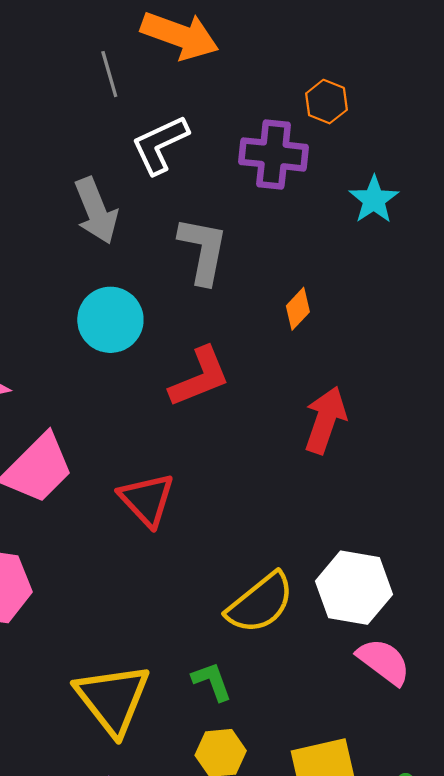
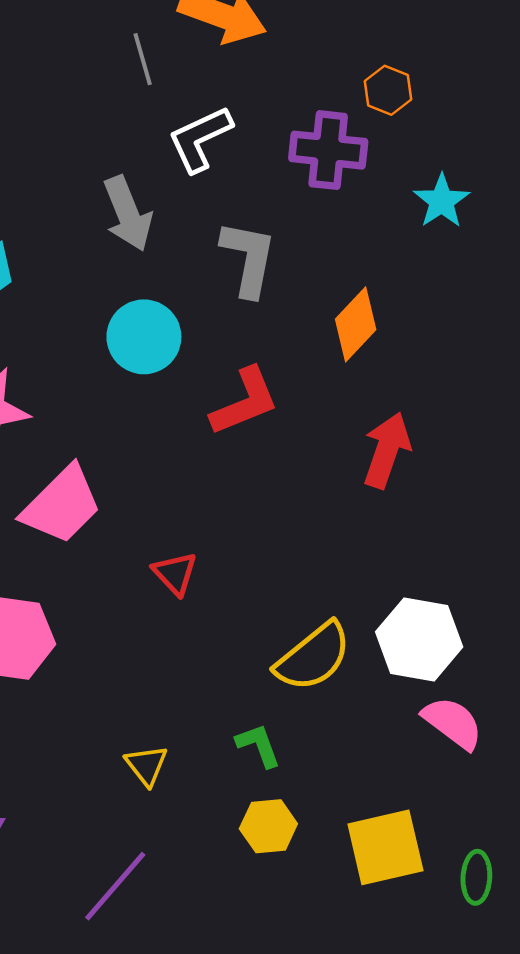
orange diamond: (298, 309) -> (356, 324), size x1.5
red triangle: (147, 499) -> (175, 573), moved, size x0.7
yellow triangle: (113, 699) -> (146, 765), size x0.5

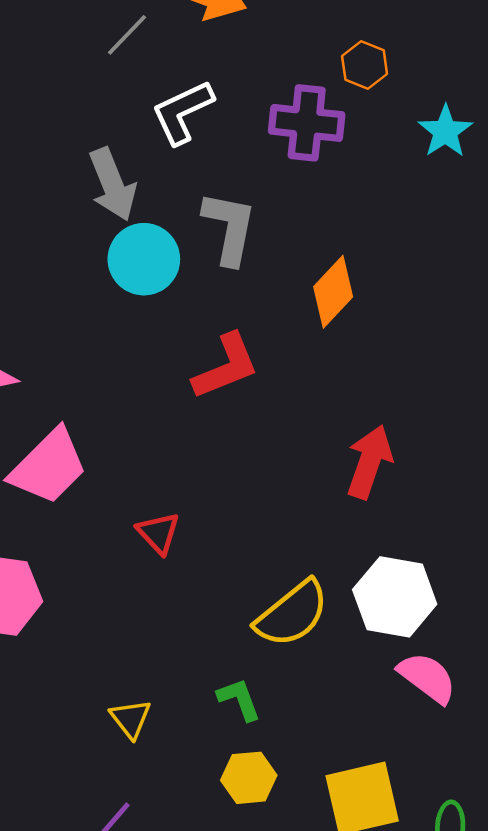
gray line: (143, 59) -> (127, 35), turned 60
cyan star: (442, 201) -> (445, 131), moved
cyan circle: (144, 337) -> (144, 259), moved
red arrow: (387, 450) -> (369, 462), moved

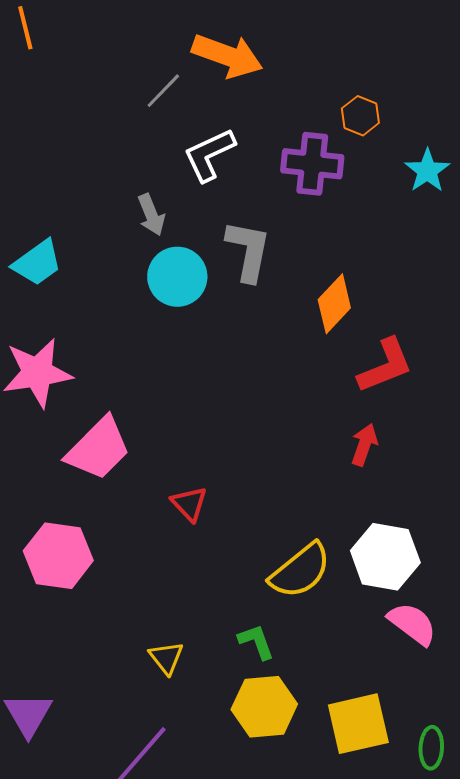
gray arrow: (112, 184) -> (151, 215), size x0.7
red L-shape: (226, 367) -> (385, 366), moved
red arrow: (369, 462) -> (364, 445), size x0.7
yellow hexagon: (249, 778) -> (264, 707), size x1.4

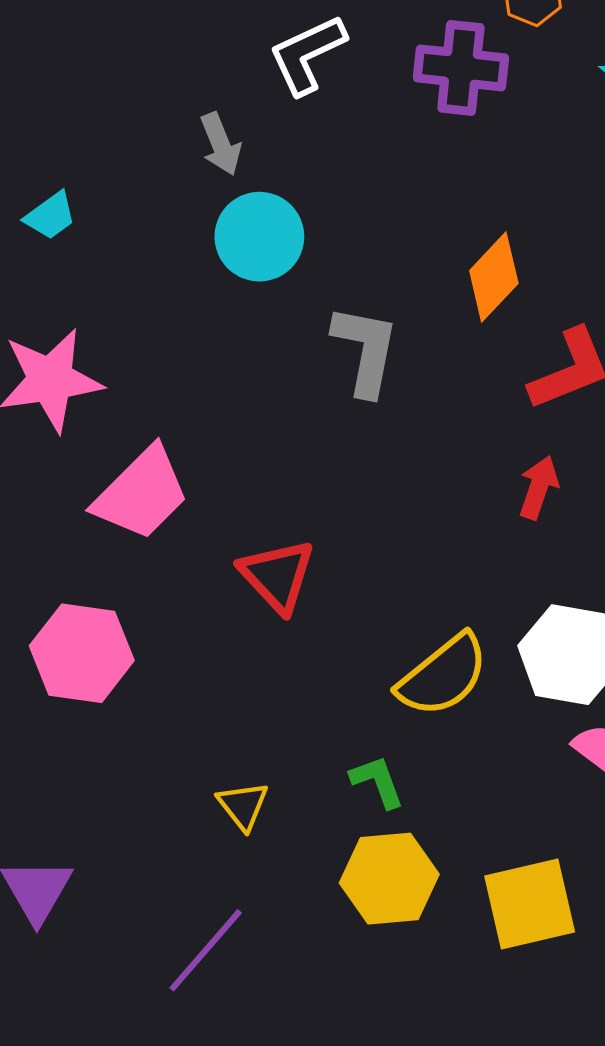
gray L-shape: (248, 251) -> (365, 350), moved
cyan trapezoid: (37, 263) -> (50, 216), size x0.7
red triangle: (189, 504) -> (277, 576), size x1.4

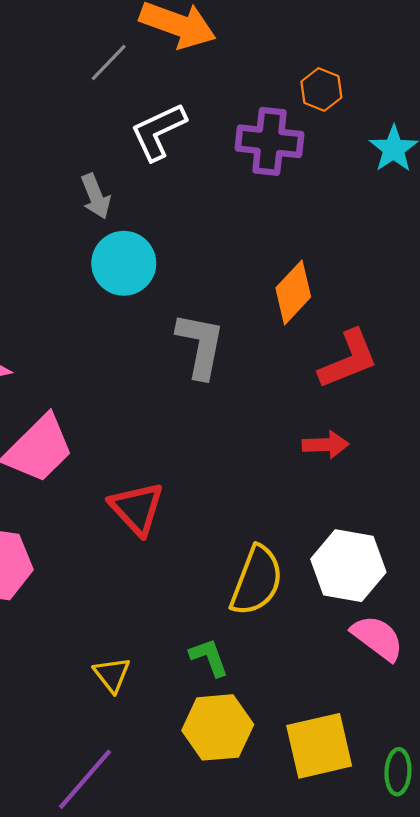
red arrow: (539, 487) -> (326, 445), turned 69
yellow semicircle: (443, 676) -> (257, 581), turned -30

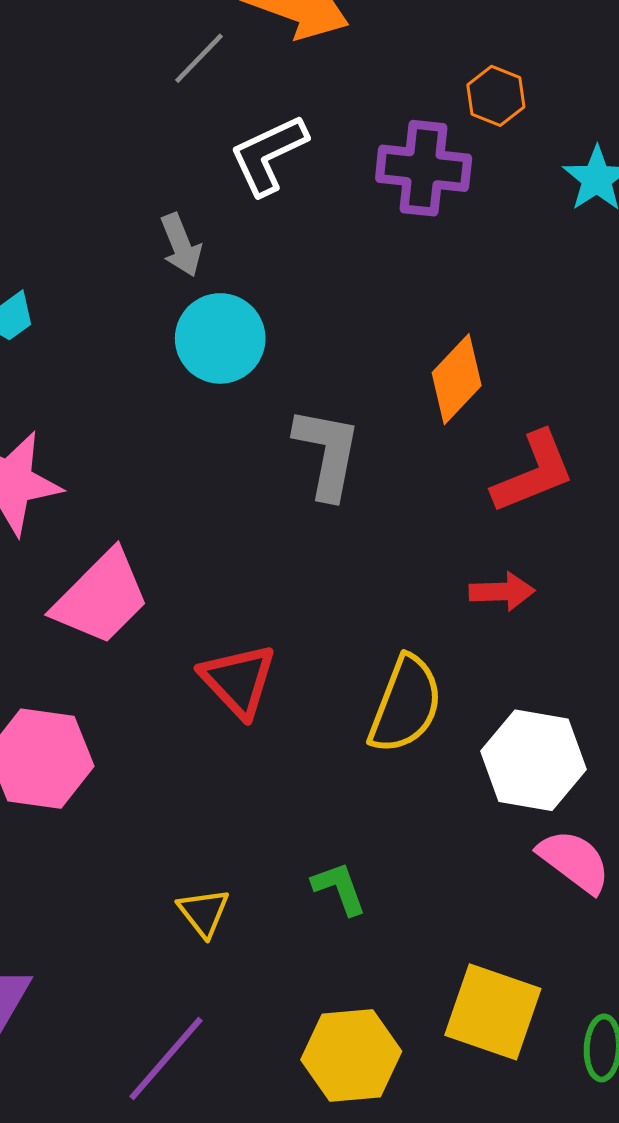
yellow semicircle: (257, 581) -> (405, 704), moved
yellow hexagon: (218, 727) -> (351, 1055), moved
yellow square: (319, 746) -> (493, 1012), turned 32

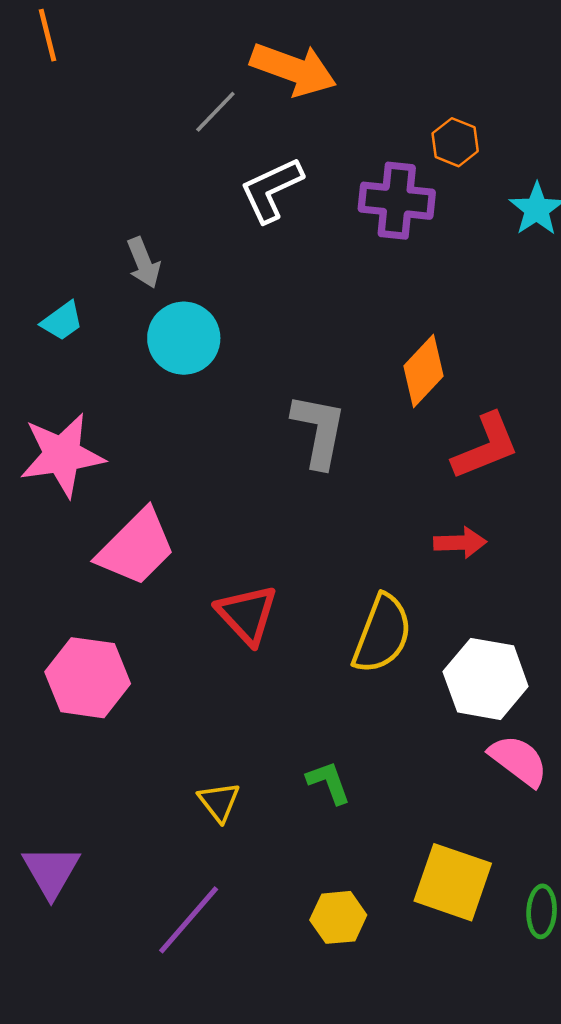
gray arrow: (181, 245) -> (144, 263), moved
cyan circle: (220, 338) -> (184, 338), moved
yellow hexagon: (351, 1055) -> (338, 917), size x0.7

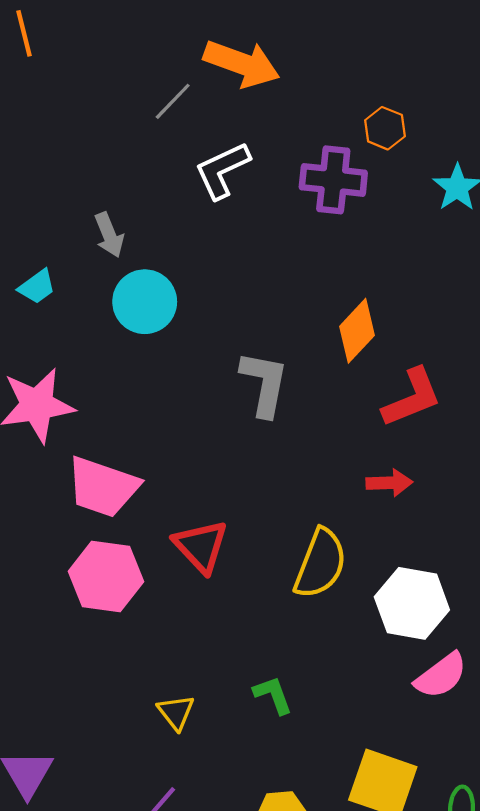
pink trapezoid: (136, 547) -> (103, 487), turned 64
pink hexagon: (88, 678) -> (106, 576), moved
pink semicircle: (518, 760) -> (441, 676), turned 106

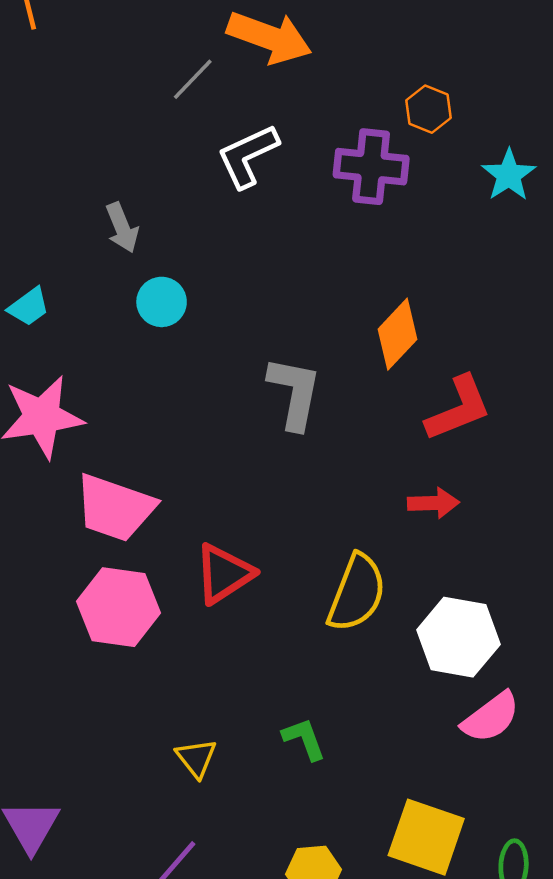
cyan trapezoid: (37, 287) -> (29, 307), moved
cyan circle: (145, 302) -> (162, 302), size x0.7
red triangle: (201, 546) -> (224, 574), turned 40

